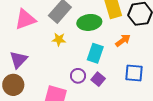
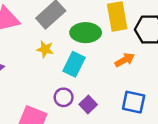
cyan rectangle: (95, 53) -> (74, 64), moved

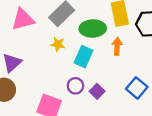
orange arrow: (125, 60) -> (117, 46), moved, turned -56
blue square: (134, 102) -> (137, 88), turned 30

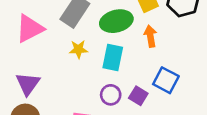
blue square: (137, 88) -> (166, 80), moved

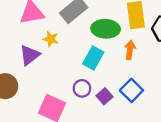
yellow star: (78, 49) -> (51, 39), moved
purple triangle: (28, 84) -> (30, 55), moved

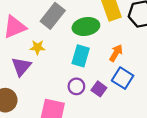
orange arrow: (130, 50) -> (116, 53), moved, turned 35

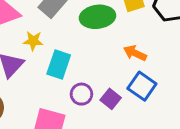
orange arrow: (116, 53) -> (135, 53), turned -98
cyan rectangle: (81, 56) -> (59, 65), moved

